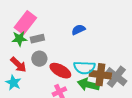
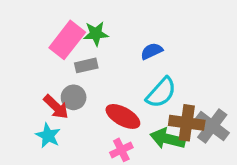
green star: (19, 39) -> (96, 34), moved
gray circle: (39, 59) -> (74, 97), moved
cyan semicircle: (84, 68) -> (161, 93), moved, turned -50

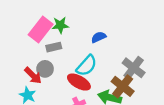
cyan semicircle: (161, 93) -> (87, 66), moved
brown cross: (187, 123) -> (123, 86), turned 30
gray cross: (212, 126) -> (134, 68), moved

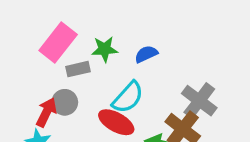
green star: (60, 25) -> (105, 49), moved
red arrow: (33, 75) -> (46, 112), turned -108

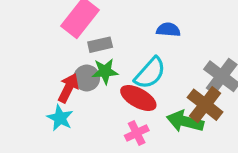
green star: (105, 49) -> (105, 71), moved
blue semicircle: (146, 54) -> (168, 30), turned 30

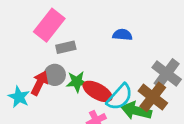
green star: (105, 71) -> (77, 82), moved
cyan semicircle: (150, 73) -> (120, 97), moved
cyan star: (60, 118) -> (19, 97), moved

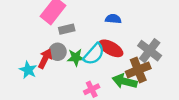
red ellipse: (98, 91) -> (111, 48), moved
cyan semicircle: (120, 97) -> (94, 54), moved
brown cross: (153, 97) -> (138, 70), turned 30

